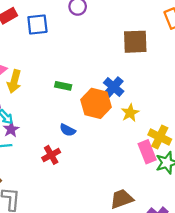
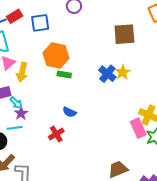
orange hexagon: (96, 103) -> (56, 56), moved
yellow star: (130, 113) -> (123, 72), moved

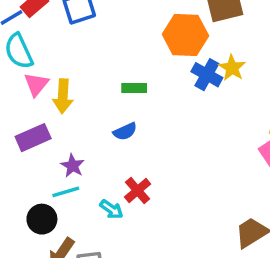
orange hexagon: (56, 56) -> (185, 35), moved
cyan arrow: (16, 103) -> (111, 209), moved
blue semicircle: (69, 112) -> (125, 131), moved, turned -40

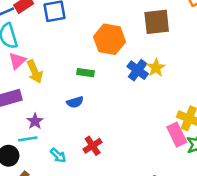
orange hexagon: (185, 35) -> (110, 39), moved
yellow arrow: (63, 96) -> (35, 72), turned -35
red cross: (138, 190) -> (93, 146), moved

